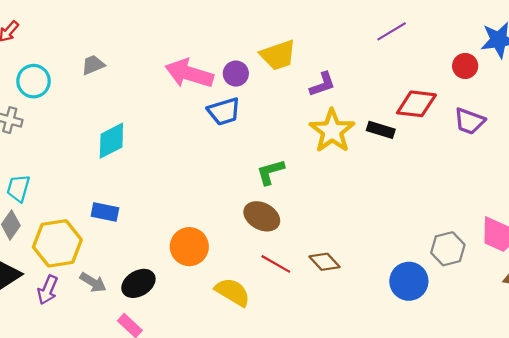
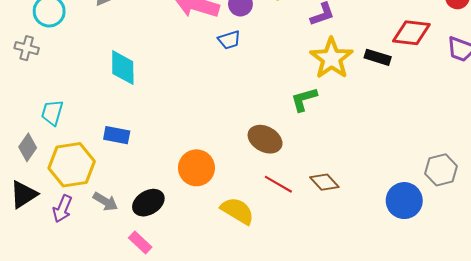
blue trapezoid: (224, 111) -> (229, 40), size x0.7
cyan diamond: (111, 141) -> (123, 68), turned -63
green L-shape: (270, 172) -> (304, 99), moved
cyan trapezoid: (18, 188) -> (52, 113), moved

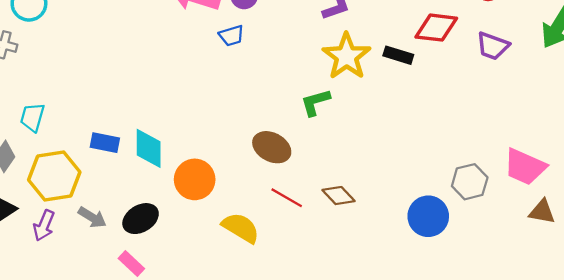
cyan diamond: (123, 68) -> (149, 148), moved

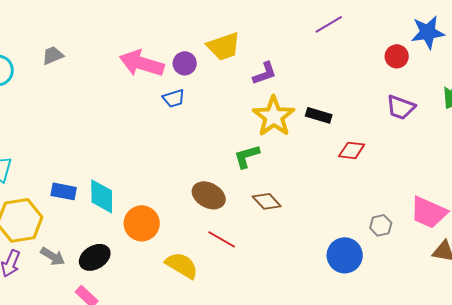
red diamond: (436, 28) -> (352, 150), moved, size x0.7
gray hexagon: (470, 182) -> (381, 225), size x0.7
brown diamond: (338, 196) -> (267, 201), moved

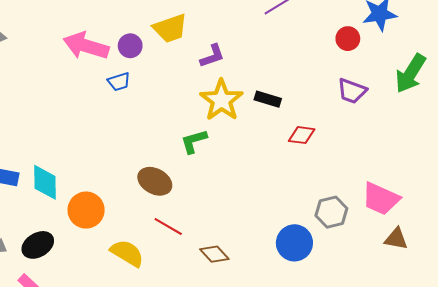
brown diamond: (267, 201) -> (214, 254), moved
gray hexagon: (381, 225) -> (331, 212), size x1.4

